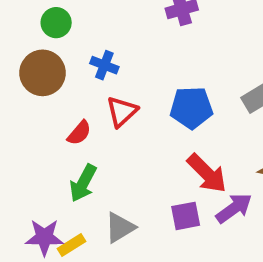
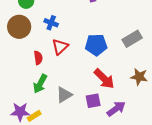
red semicircle: (79, 133) -> (38, 58), turned -48
purple arrow: (234, 208) -> (116, 109), moved
gray triangle: (120, 228) -> (64, 95), moved

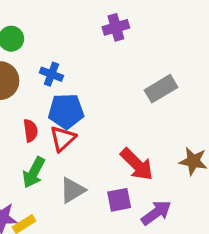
gray rectangle: (132, 39) -> (161, 89), moved
blue pentagon: (96, 45) -> (66, 111), moved
red triangle: (60, 47) -> (63, 139), moved

